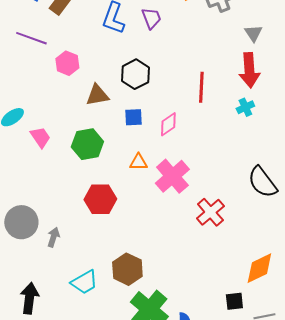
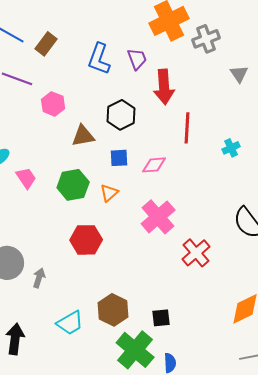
red arrow: (249, 70) -> (164, 87), moved
pink diamond: (168, 124) -> (154, 165), turned 30
orange triangle: (138, 162) -> (109, 193), moved, turned -42
black square: (234, 301) -> (161, 318), moved

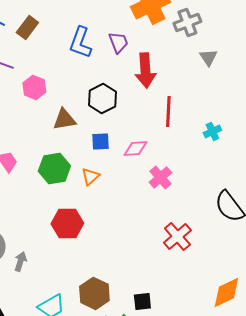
gray triangle: (239, 74) -> (208, 57), moved
pink cross: (158, 217) -> (160, 177), moved, size x0.7

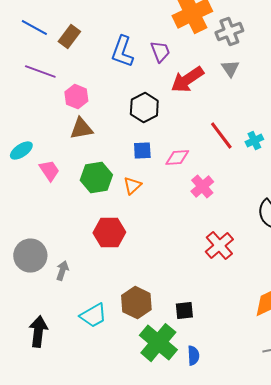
gray triangle: (208, 57) -> (230, 69), moved
red arrow: (145, 70) -> (187, 80), turned 60
red line: (168, 111) -> (221, 136), moved, turned -40
brown triangle: (64, 119) -> (81, 129), moved

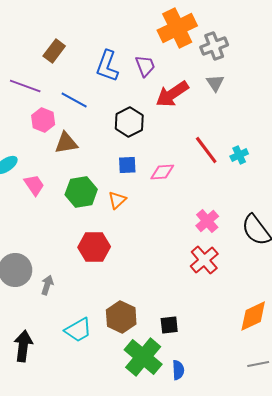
blue line: (34, 28) -> (74, 100), moved
pink hexagon: (76, 97) -> (43, 120), moved
pink cross: (202, 187) -> (207, 221), moved

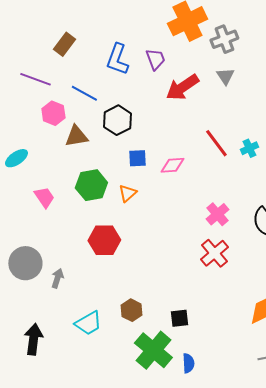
black hexagon: (129, 122) -> (117, 120), moved
pink trapezoid: (34, 185) -> (44, 197), moved
brown hexagon: (121, 317) -> (131, 310), size x0.7

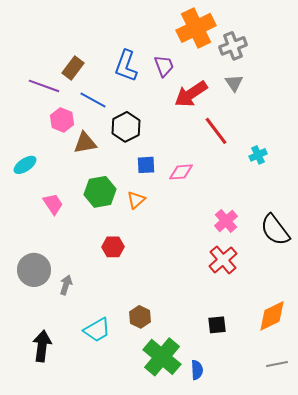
brown rectangle: (64, 44) -> (73, 68), moved
red line: (216, 143) -> (216, 131), moved
red hexagon: (104, 240) -> (113, 247), size x0.7
black square: (179, 318) -> (217, 325), moved

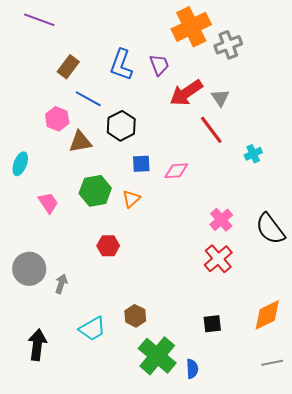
gray triangle: (234, 83) -> (220, 98), moved
purple line: (44, 86) -> (39, 20), moved
cyan ellipse: (25, 165) -> (20, 164), turned -35

